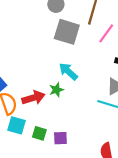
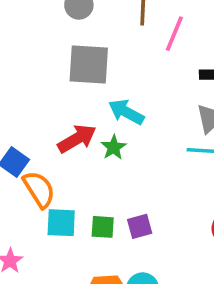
gray square: (67, 32) -> (89, 64), moved
red arrow: (33, 98) -> (77, 139), moved

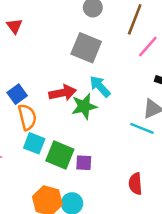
green star: (114, 147) -> (84, 106), size x1.5
green square: (103, 227) -> (60, 155), size x1.6

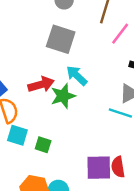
green square: (60, 155) -> (43, 145), size x0.6
purple square: (84, 163) -> (99, 168), moved, size x1.6

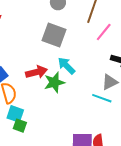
green square: (43, 145) -> (20, 126), moved

